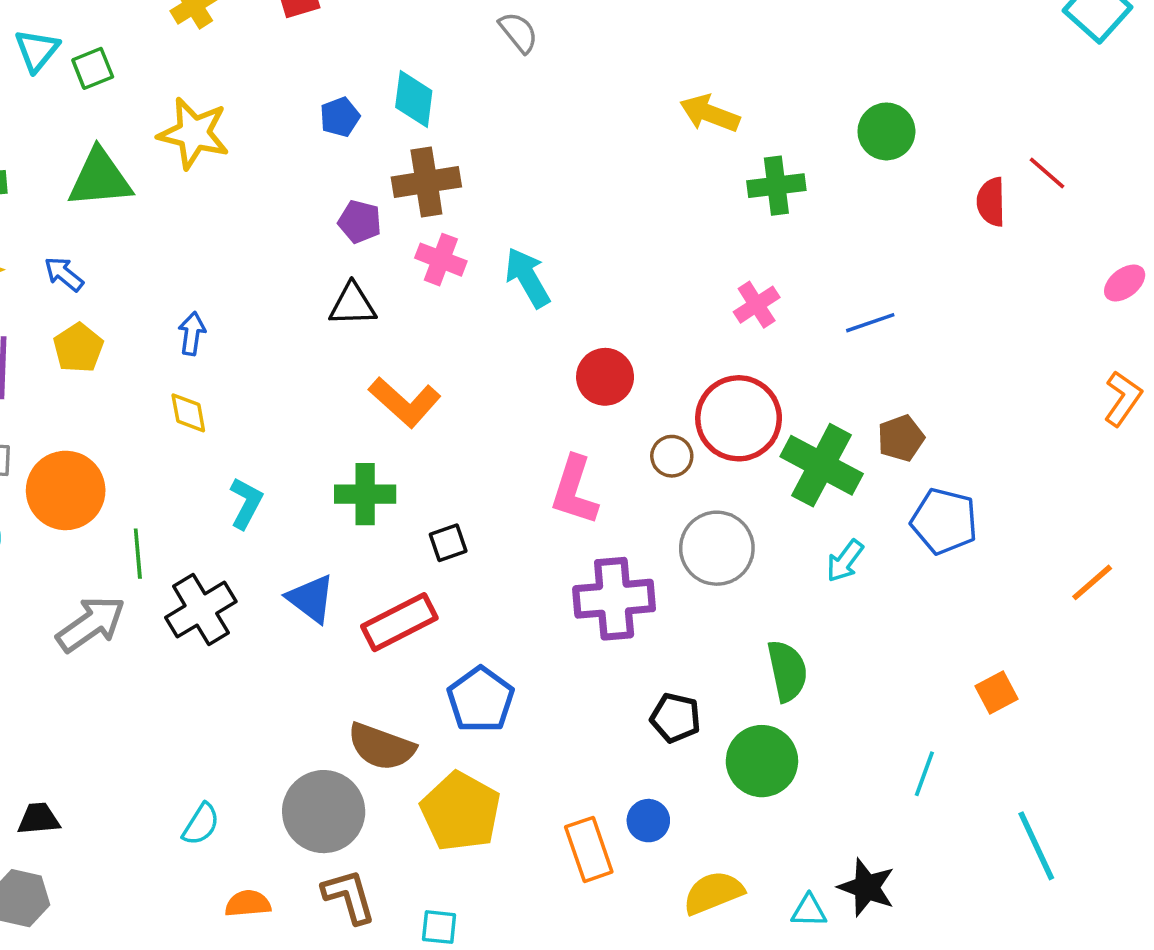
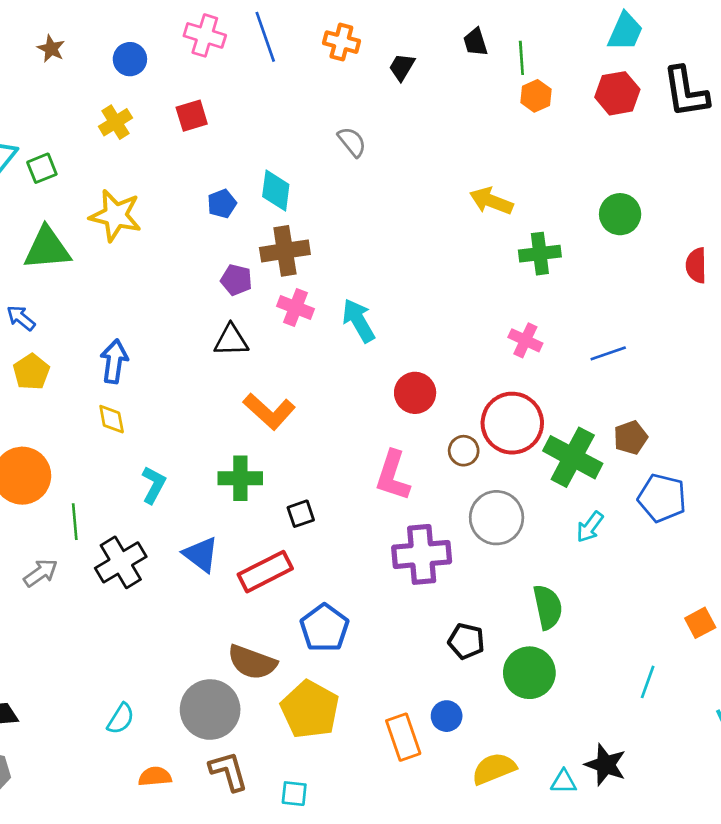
pink cross: (757, 305) -> (525, 340), turned -32
blue arrow: (192, 334) -> (114, 361), size x1.4
gray arrow: (91, 624) -> (41, 573), size x0.7

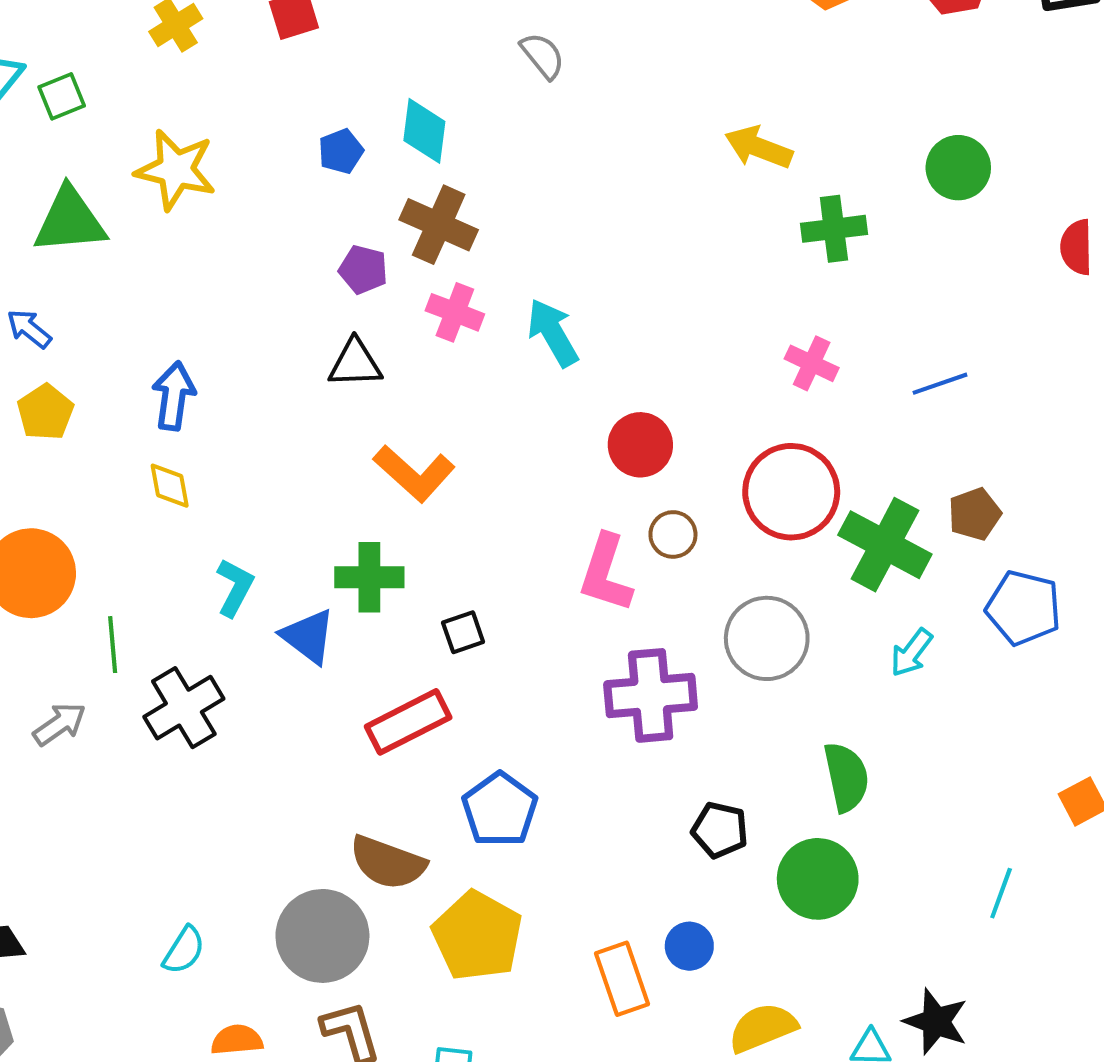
brown cross: (285, 251) -> (439, 225), turned 33
brown circle: (464, 451) -> (673, 534), moved
blue triangle: (201, 554) -> (308, 636), moved

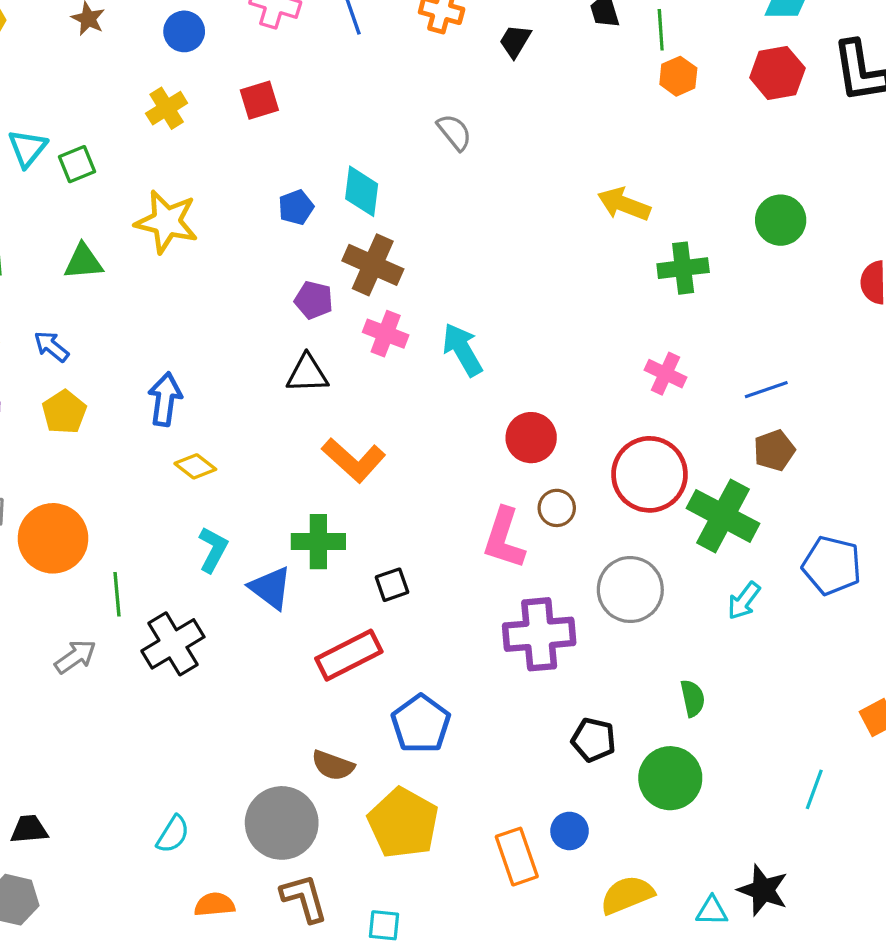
green triangle: (70, 221) -> (83, 262), size x0.7
yellow diamond: (170, 486) -> (195, 466), moved, turned -42
brown pentagon: (975, 514) -> (774, 450), moved
green semicircle: (846, 777) -> (693, 698), size x0.7
brown semicircle: (388, 863) -> (333, 765), size x0.7

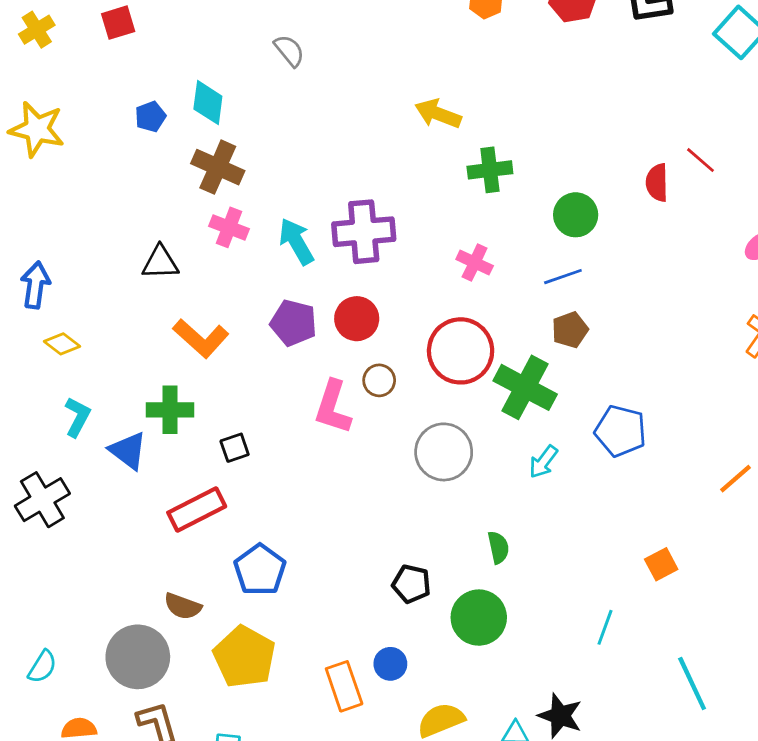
green circle: (781, 220) -> (576, 215), moved
purple pentagon: (314, 300) -> (294, 323), moved, size x1.4
purple cross: (539, 634) -> (364, 232), moved

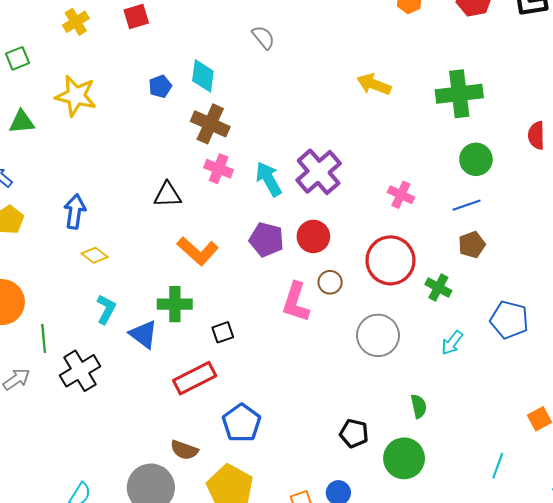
green cross: (490, 170) -> (459, 94), moved, size x1.4
purple cross: (364, 232) -> (319, 172), turned -36
green cross: (525, 387) -> (438, 287), size x0.6

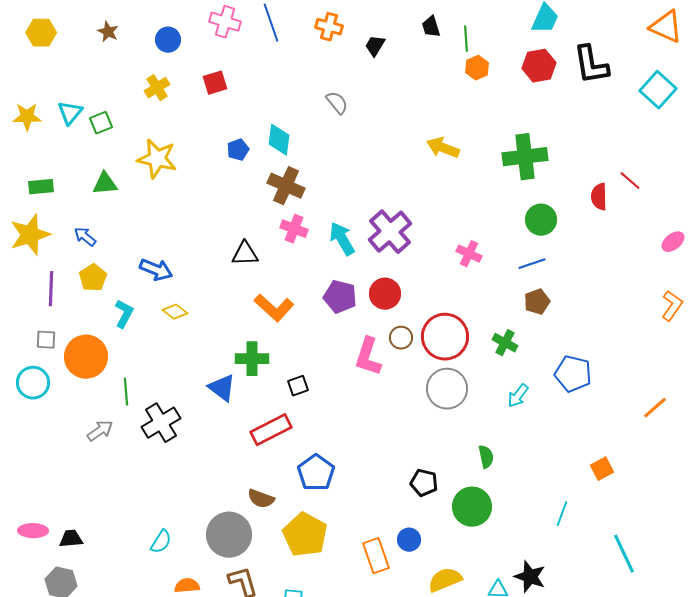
blue arrow: (75, 211) -> (156, 270), turned 104
red circle: (390, 260) -> (445, 337), moved
cyan L-shape: (106, 309) -> (124, 314), moved

